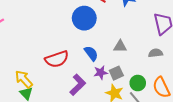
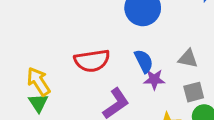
purple star: (101, 73) -> (154, 80), moved
gray square: (116, 73) -> (194, 92), moved

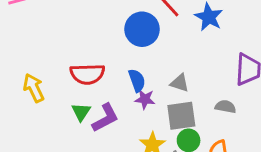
gray square: (194, 92) -> (181, 116), size x1.5
green triangle: (38, 103) -> (81, 112), moved

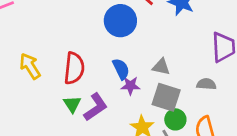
red semicircle: (87, 74) -> (74, 68), turned -76
yellow arrow: (34, 88) -> (30, 66), moved
gray square: (181, 116) -> (166, 97), turned 32

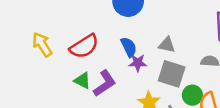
red semicircle: (74, 68) -> (84, 46), turned 52
green triangle: (72, 104) -> (82, 80), turned -30
green circle: (175, 119) -> (192, 95), moved

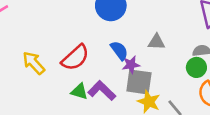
gray square: (172, 74) -> (139, 82), moved
purple L-shape: (105, 83) -> (102, 91), turned -92
green circle: (192, 95) -> (196, 67), moved

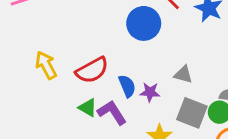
blue semicircle: (119, 51) -> (127, 86), moved
gray square: (139, 82) -> (192, 113), moved

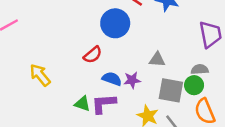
red semicircle: (92, 70) -> (93, 55), moved, size x0.7
blue semicircle: (127, 86) -> (112, 79), turned -36
purple L-shape: (112, 112) -> (104, 104), turned -50

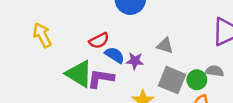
red semicircle: (93, 55) -> (99, 41), moved
gray semicircle: (200, 69) -> (215, 71), moved
green triangle: (82, 104) -> (79, 74), size x1.6

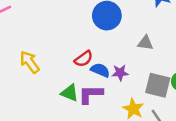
gray triangle: (165, 46) -> (145, 43), moved
green triangle: (79, 74) -> (70, 93), size x0.7

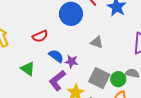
red semicircle: (84, 59) -> (40, 36), moved
purple L-shape: (91, 94) -> (57, 81), moved, turned -50

